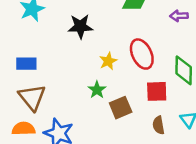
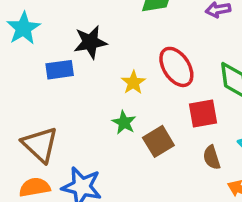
blue rectangle: (26, 64) -> (60, 70), moved

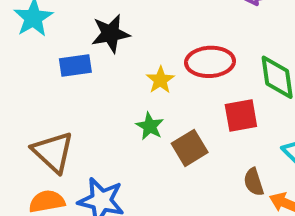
red ellipse: (176, 67) -> (210, 62), turned -60
brown semicircle: (212, 157) -> (254, 182), moved

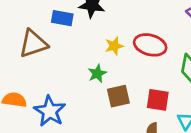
red square: (241, 115) -> (158, 100), moved
brown triangle: (53, 152) -> (33, 44), moved, turned 40

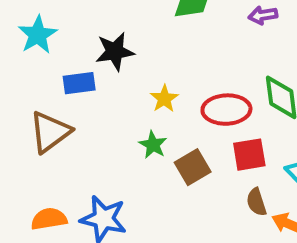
red ellipse: (150, 45) -> (226, 110), moved

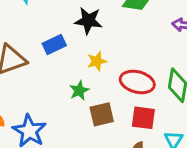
black star: (115, 52) -> (88, 21), moved
blue rectangle: (79, 83) -> (54, 45), moved, turned -35

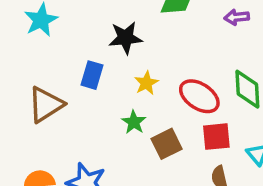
blue rectangle: (54, 45) -> (92, 75), turned -35
red ellipse: (137, 82) -> (199, 96), turned 32

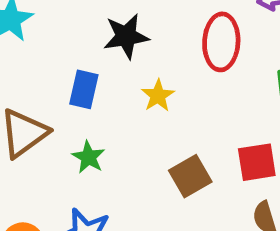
red ellipse: (199, 96) -> (221, 42), moved, turned 63
green star: (134, 122) -> (89, 157), moved

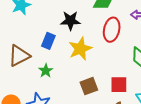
yellow star: (158, 96) -> (80, 49), size x1.6

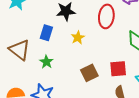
yellow star: (80, 49) -> (78, 38), size x0.6
brown triangle: (19, 56) -> (19, 50), turned -50

